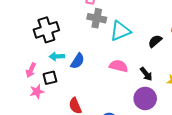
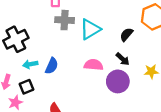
black arrow: (146, 74) -> (123, 59), moved
purple circle: (145, 98) -> (118, 81), moved

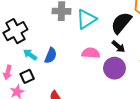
black semicircle: (126, 34) -> (121, 23), size x1.6
cyan arrow: (30, 64) -> (30, 55), turned 48

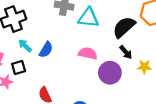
cyan triangle: (86, 19) -> (88, 18), turned 30
black arrow: (118, 47) -> (126, 52), moved

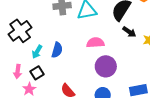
cyan arrow: (25, 46) -> (37, 52), turned -88
purple circle: (110, 73) -> (106, 66), moved

